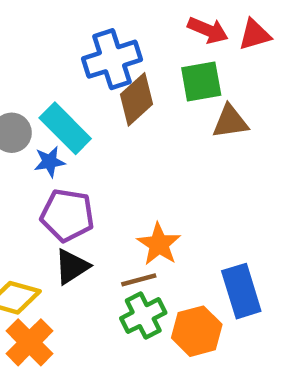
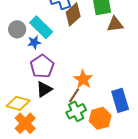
purple pentagon: (67, 215) -> (42, 66), turned 30
brown line: (139, 280) -> (74, 95), turned -42

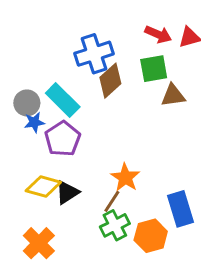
blue star: (34, 42) -> (34, 122), moved
purple pentagon: (42, 66) -> (63, 139), moved
yellow diamond: (18, 103) -> (43, 186), moved

